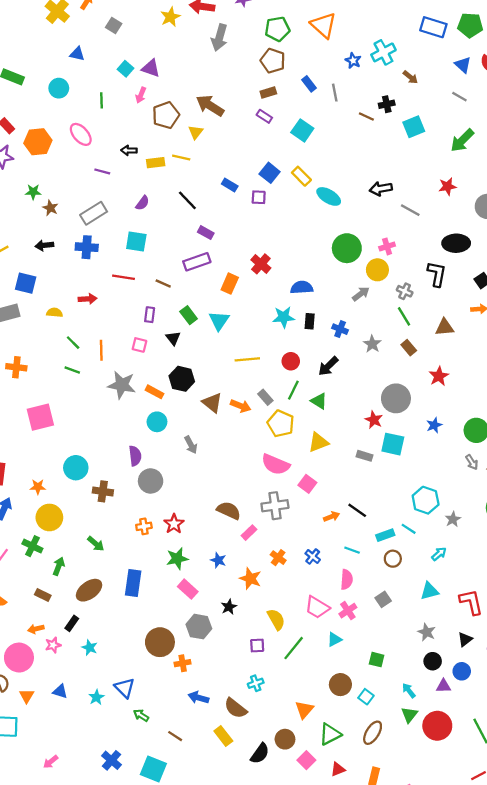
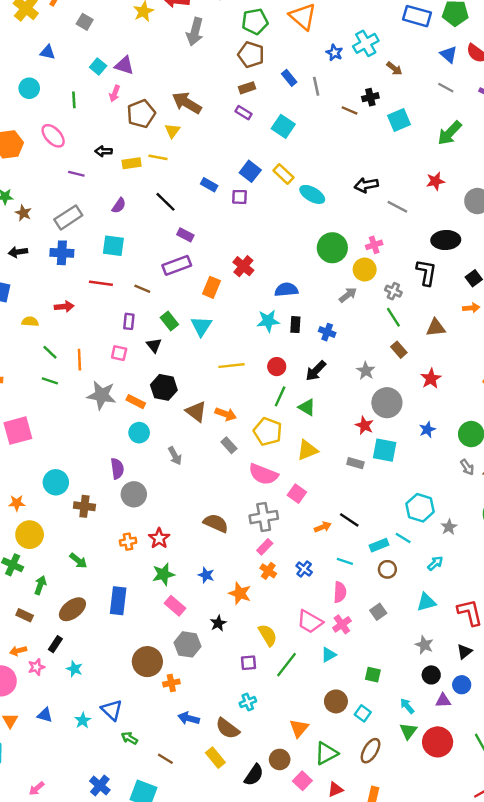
gray star: (372, 344) -> (366, 371), moved
gray rectangle: (265, 397) -> (229, 445), moved
pink rectangle: (249, 533) -> (265, 547), moved

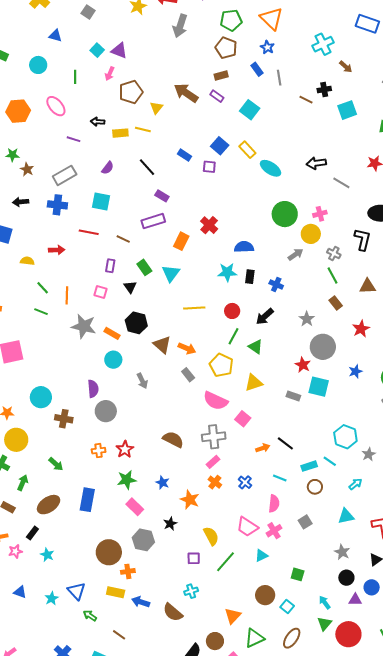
blue star: (334, 53) -> (267, 47), moved
brown arrow: (187, 103) -> (186, 93), moved
yellow rectangle: (215, 758) -> (116, 592), moved, turned -42

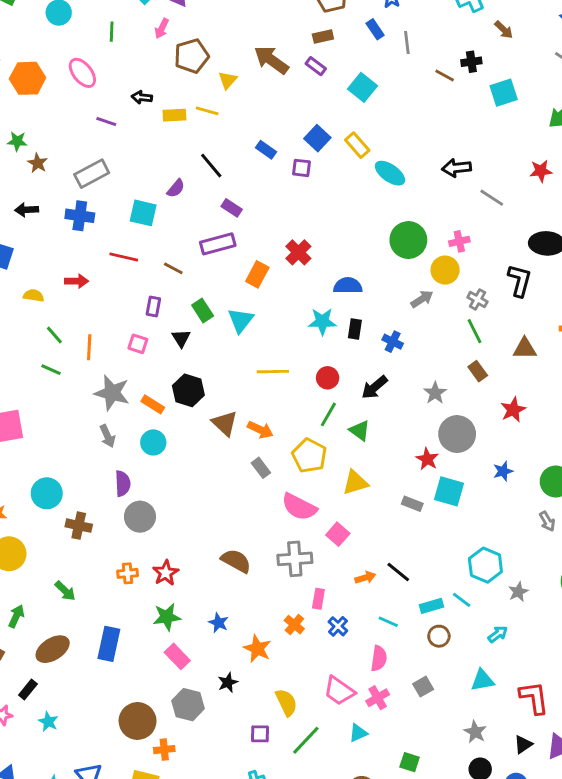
purple semicircle: (108, 168) -> (176, 188), moved
gray arrow: (142, 381) -> (107, 436), moved
pink rectangle: (213, 462) -> (318, 599), moved, turned -40

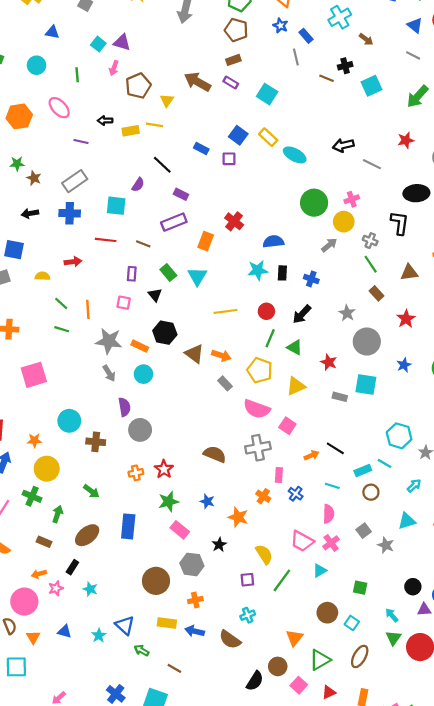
blue rectangle: (375, 29) -> (306, 36), moved
red star: (427, 459) -> (329, 362), moved
gray star: (475, 732) -> (386, 545), moved
orange cross: (164, 750) -> (195, 600), moved

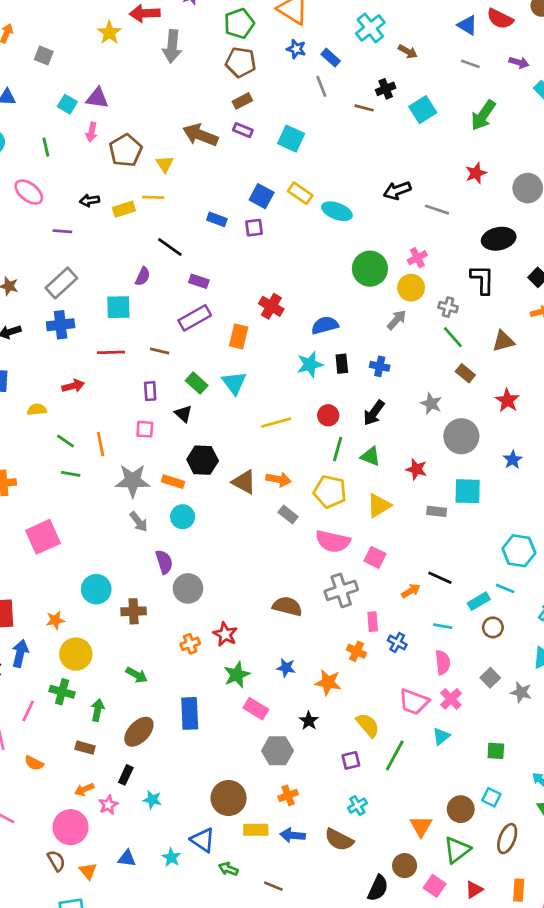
brown circle: (156, 581) -> (229, 798), moved
brown circle: (327, 613) -> (461, 809), moved

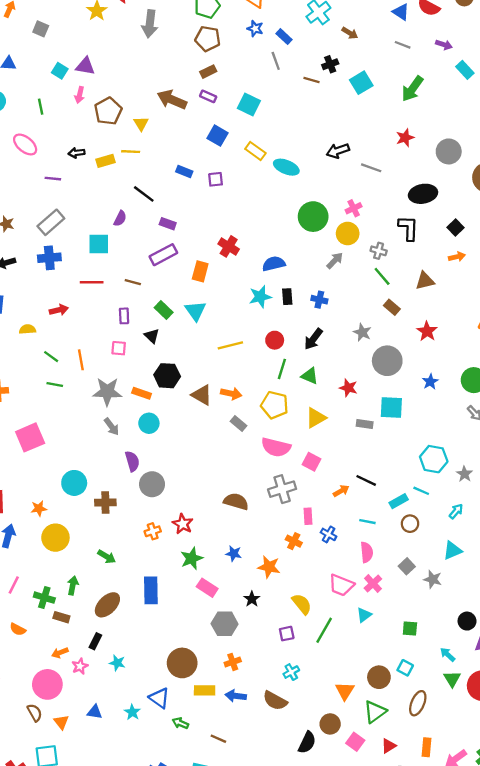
blue square: (262, 196) -> (218, 136), moved
green cross: (62, 692) -> (44, 598), moved

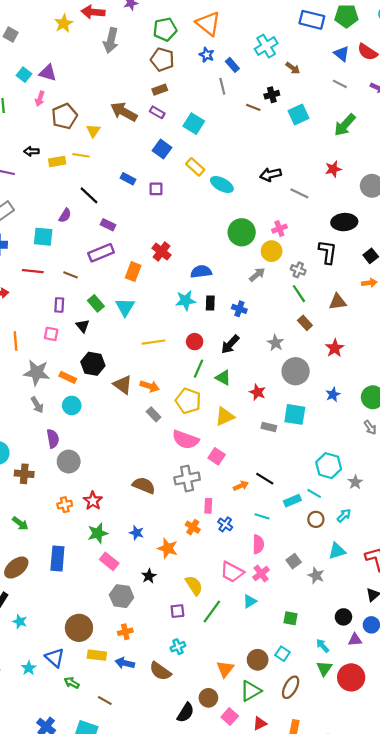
brown circle: (410, 524) -> (316, 519), moved

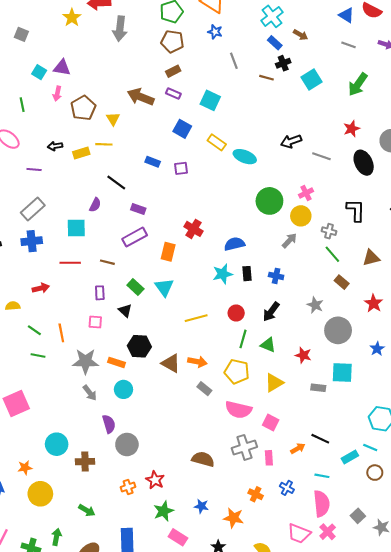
blue rectangle: (232, 65) -> (275, 43), moved
black ellipse: (344, 222) -> (364, 163), moved, turned 75
pink rectangle: (208, 506) -> (269, 458), moved
pink semicircle: (258, 544) -> (322, 504), size x1.4

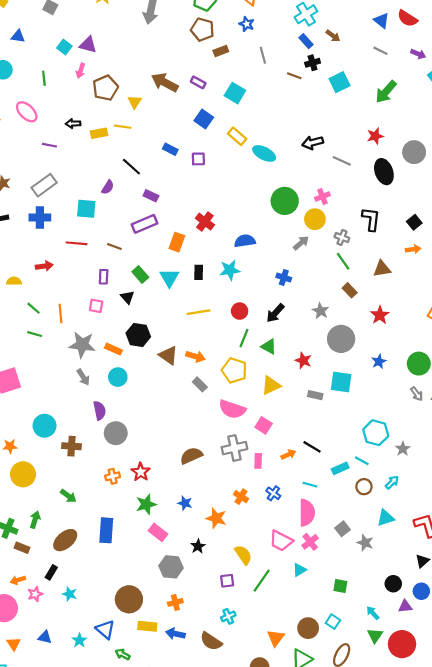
brown rectangle: (173, 71) -> (221, 51), moved
black rectangle: (247, 274) -> (199, 272), moved
brown semicircle: (203, 459) -> (191, 456), turned -45

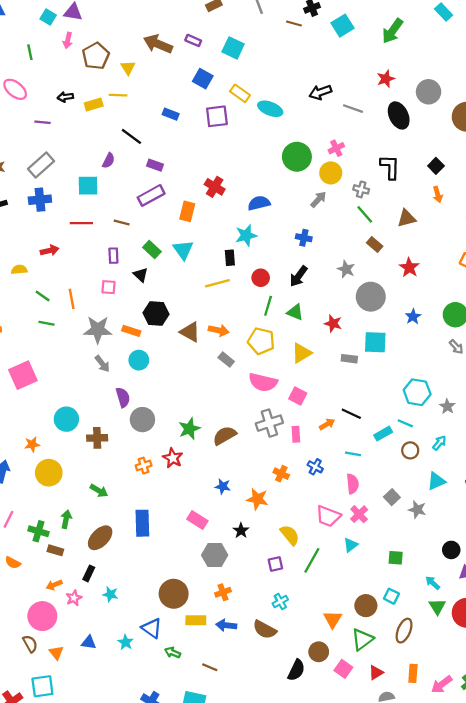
purple square: (198, 159) -> (217, 116), moved, size x1.5
orange arrow: (413, 249) -> (438, 194), turned 88
black rectangle: (199, 272) -> (230, 258), moved
green star: (146, 504) -> (189, 429), moved
pink semicircle: (307, 513) -> (353, 484), size x0.7

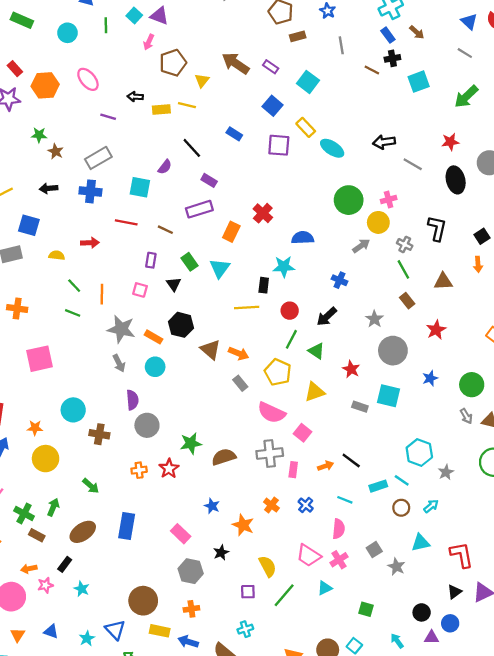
green line: (30, 52) -> (106, 25), moved

